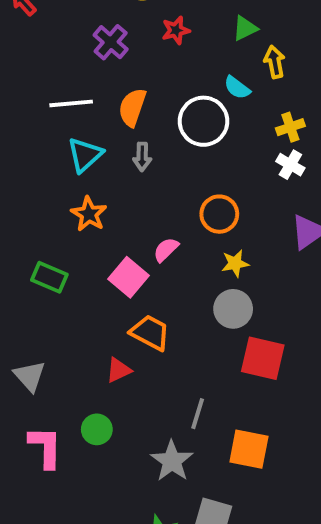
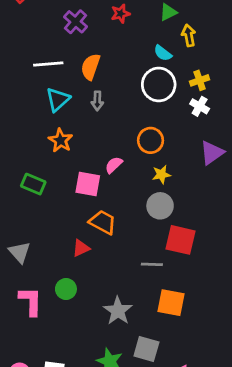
white circle: (203, 121) -> (159, 84), moved
pink square: (128, 277) -> (88, 184), turned -30
gray line: (198, 414) -> (152, 264), moved, turned 75

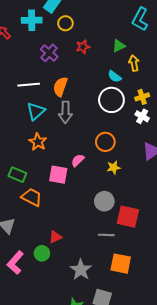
gray arrow: (97, 101) -> (65, 112), size x1.5
gray circle: (160, 206) -> (104, 201), moved
orange trapezoid: (103, 222) -> (32, 197), moved
red triangle: (81, 248) -> (55, 237), moved
pink L-shape: (31, 301) -> (15, 263), turned -140

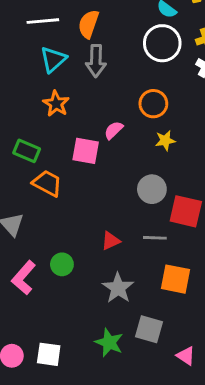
red triangle: (55, 237) -> (111, 241), moved

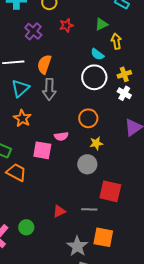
pink semicircle: (114, 130) -> (61, 136), turned -144
gray circle: (152, 189) -> (87, 164), moved
gray star: (118, 288) -> (77, 246), moved

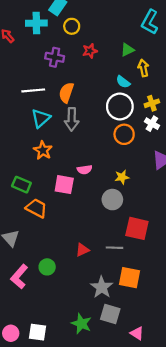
purple cross: (33, 31) -> (55, 57), turned -30
orange circle: (88, 118) -> (124, 134), moved

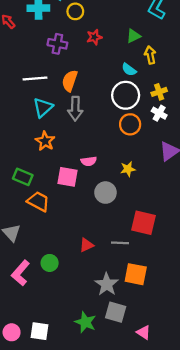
gray circle: (112, 200) -> (105, 193), moved

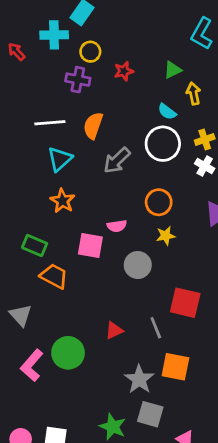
yellow circle: (75, 11) -> (90, 52), moved
gray arrow: (75, 109) -> (117, 160), moved, turned 45
orange circle: (130, 124) -> (159, 202), moved
gray line: (120, 243) -> (156, 328), turned 66
green circle: (50, 263) -> (68, 353), size x1.5

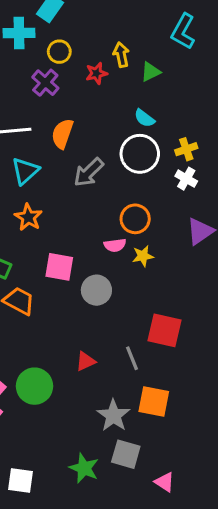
purple cross: (78, 80) -> (45, 83), turned 30
yellow arrow: (194, 93) -> (121, 55), moved
pink semicircle: (117, 226) -> (115, 245), moved
gray circle: (138, 265) -> (96, 290), moved

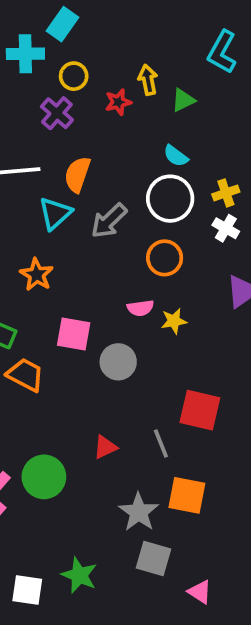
cyan triangle: (25, 171) -> (55, 213), moved
orange circle: (135, 219) -> (165, 258), moved
green star: (84, 468) -> (79, 575), moved

